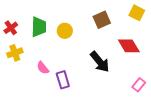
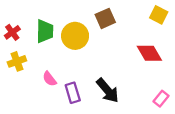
brown square: (102, 20) -> (105, 18), moved
yellow circle: (65, 31) -> (75, 36), size x1.5
black arrow: (100, 62) -> (108, 90), moved

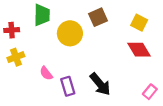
yellow square: (159, 15) -> (139, 23), moved
green trapezoid: (45, 31) -> (42, 15), moved
red cross: (12, 32) -> (12, 30), turned 32

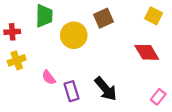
yellow square: (139, 23) -> (154, 16), moved

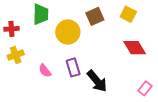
yellow square: (154, 16) -> (128, 14), moved
purple rectangle: (71, 91) -> (73, 67), moved

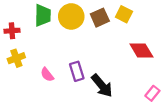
yellow square: (128, 14) -> (124, 14), moved
yellow circle: (68, 32) -> (71, 16), moved

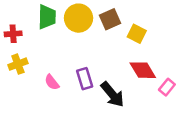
yellow square: (124, 14) -> (137, 34), moved
red diamond: (141, 50) -> (143, 70), moved
pink rectangle: (152, 93) -> (167, 87), moved

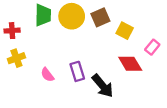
pink rectangle: (167, 87) -> (152, 47), moved

